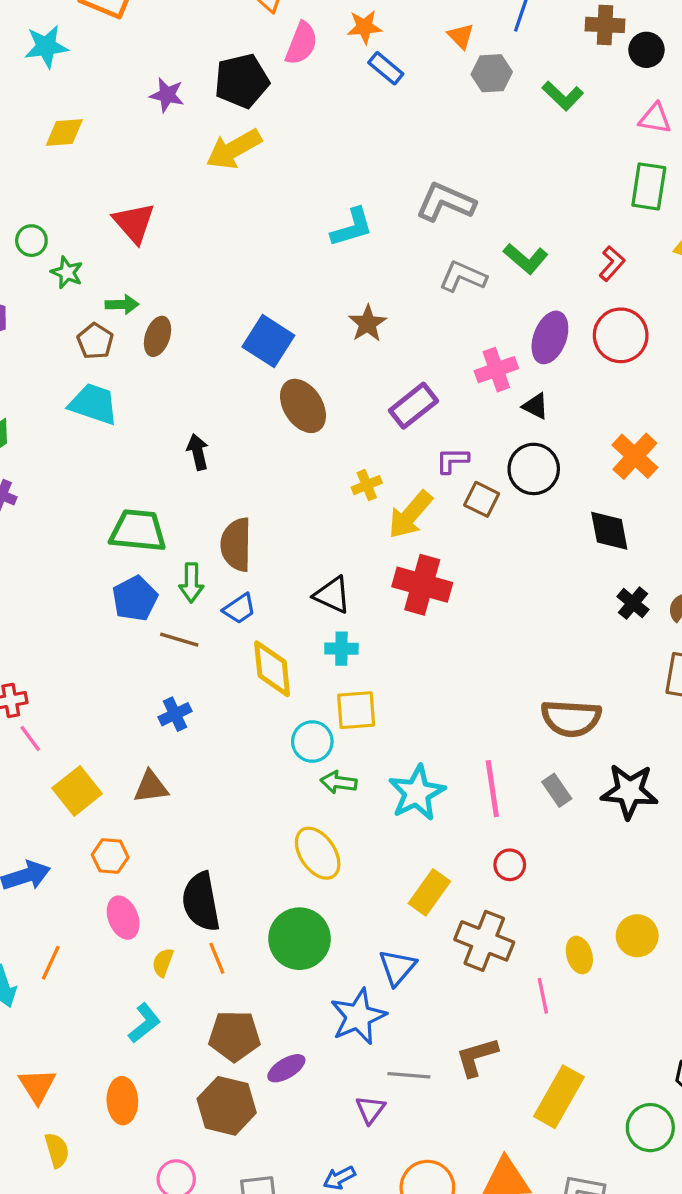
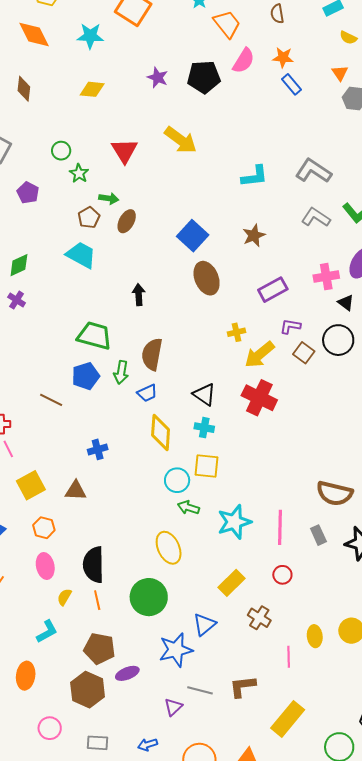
yellow arrow: (234, 149) -> (181, 140), moved, turned -124
brown line: (179, 640) -> (51, 400), moved
brown cross: (484, 941) -> (259, 618), size x0.7

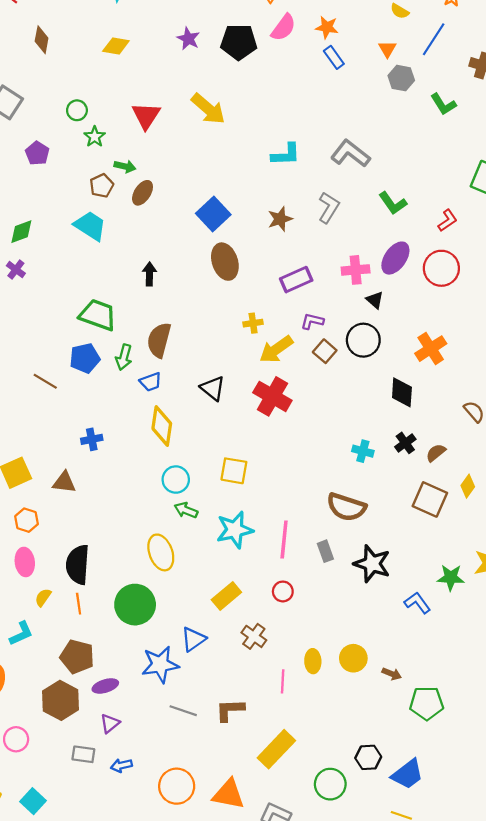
gray L-shape: (316, 217) -> (329, 208), moved, turned 84
cyan cross: (204, 428) -> (363, 451), moved
yellow square: (207, 466) -> (234, 471), moved
purple triangle: (173, 707) -> (110, 723), moved
gray rectangle: (98, 743) -> (83, 754), moved

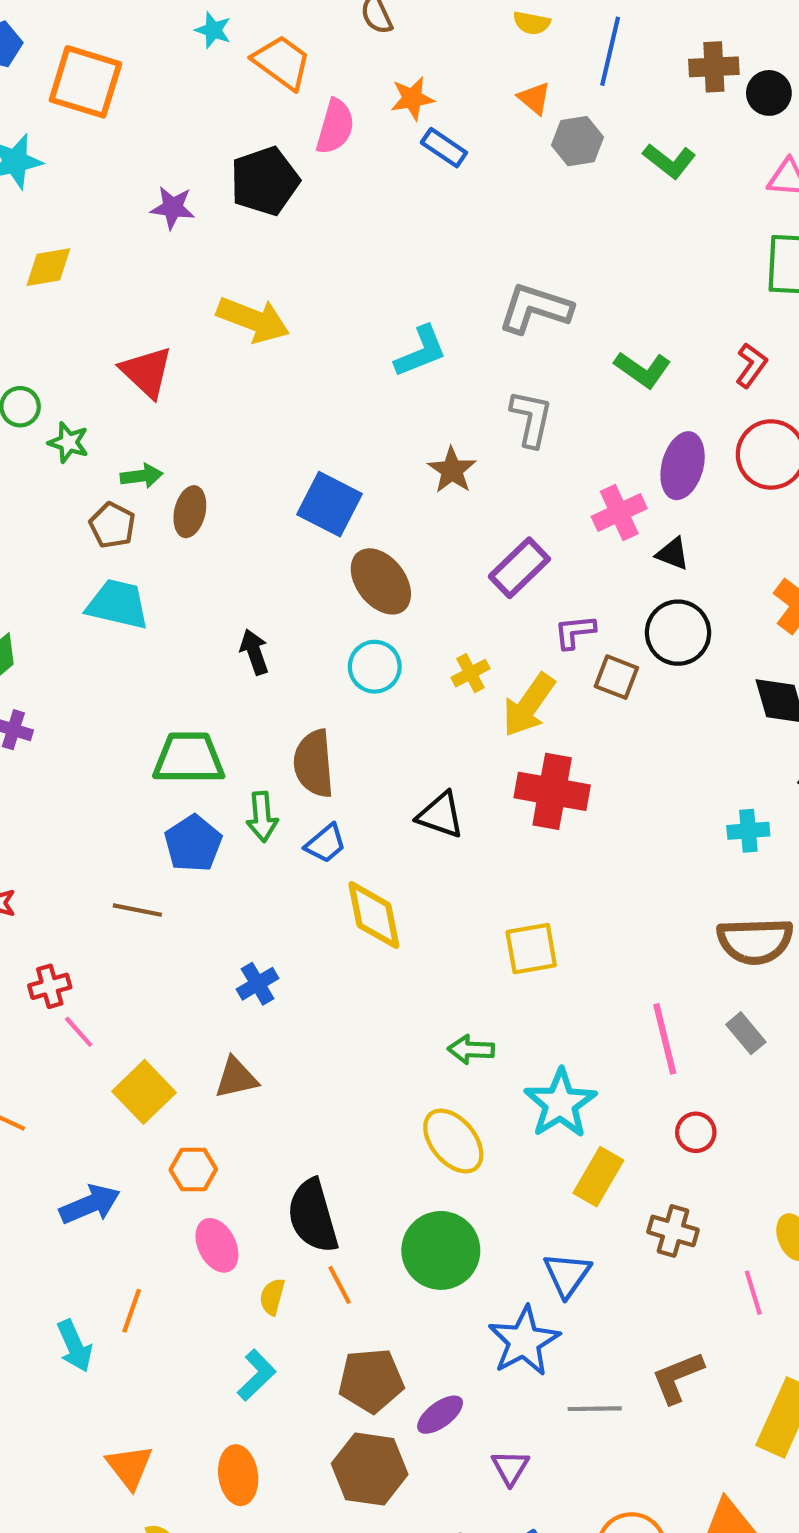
cyan circle: (176, 480) -> (375, 667), moved
cyan star: (235, 530) -> (560, 1103), moved
purple triangle: (110, 723) -> (510, 1468), moved

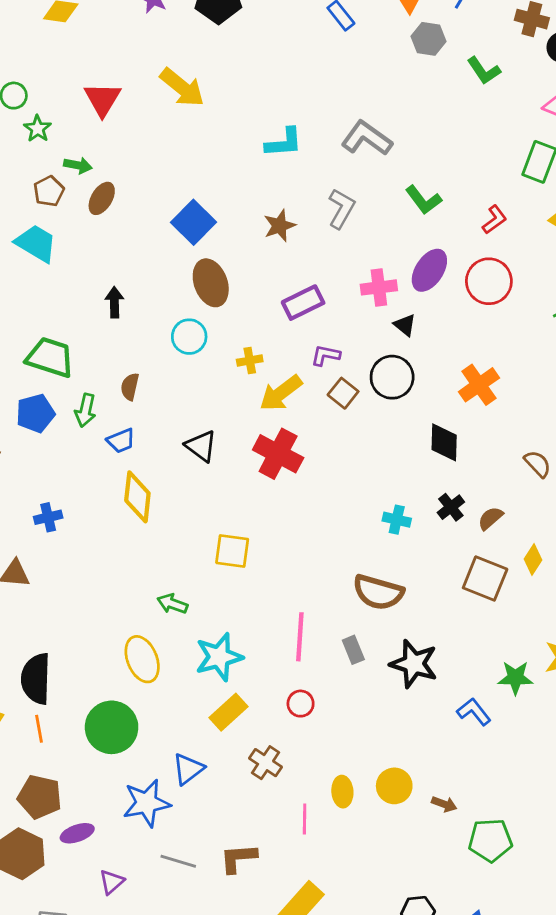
brown semicircle: (314, 764) -> (130, 387), size x0.6

